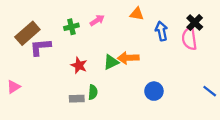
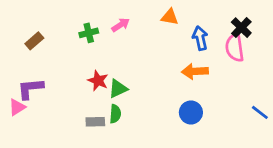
brown rectangle: (27, 33) -> (34, 41), size x0.6
purple L-shape: (40, 47) -> (30, 89), moved
orange arrow: (128, 58) -> (195, 71), moved
green triangle: (111, 62) -> (118, 89), moved

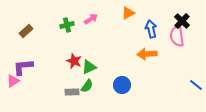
orange triangle: (170, 17) -> (128, 13), turned -40
blue circle: (191, 112) -> (122, 85), moved
green semicircle: (115, 114) -> (87, 86), turned 32

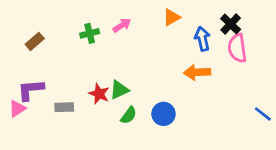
black cross: (182, 21) -> (231, 24), moved
red star: (74, 61) -> (99, 94), moved
green semicircle: (87, 86) -> (129, 115), moved
gray rectangle: (72, 92) -> (64, 107), moved

